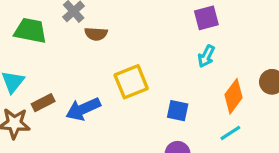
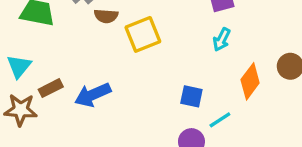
yellow square: (131, 82) -> (143, 34), moved
cyan line: (230, 133) -> (220, 120), moved

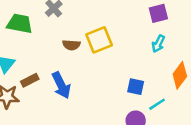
brown semicircle: (106, 16) -> (71, 45), moved
blue arrow: (93, 95) -> (61, 85), turned -92

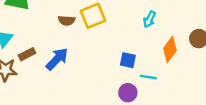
blue arrow: (61, 85) -> (57, 59), turned -110
cyan line: (157, 104) -> (148, 77), turned 42

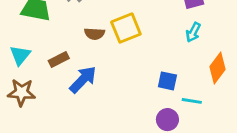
brown rectangle: (27, 54) -> (59, 59), moved

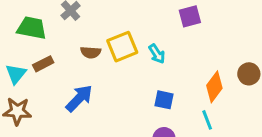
cyan arrow: (193, 32) -> (157, 54), moved, turned -60
brown rectangle: (59, 59) -> (43, 64), moved
cyan line: (192, 101) -> (207, 120), moved, turned 60

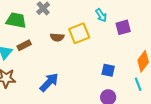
purple square: (190, 16) -> (123, 27), moved
cyan arrow: (157, 54) -> (101, 15), moved
blue arrow: (79, 98) -> (49, 82), moved

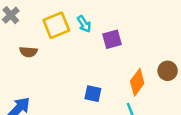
yellow square: (79, 33) -> (56, 25), moved

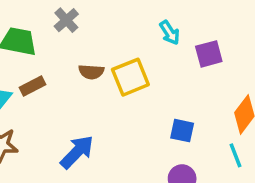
yellow square: (56, 25) -> (130, 77), moved

